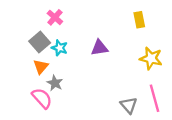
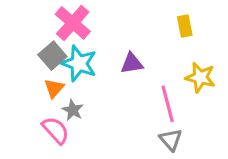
pink cross: (55, 17) -> (73, 23), size x1.6
cyan star: (60, 48) -> (79, 63), size x1.6
pink line: (155, 98) -> (168, 104), moved

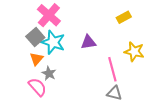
yellow rectangle: (185, 26) -> (124, 17), turned 72
gray triangle: (171, 140) -> (114, 93), turned -35

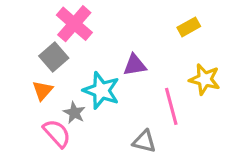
cyan star: (53, 42) -> (101, 90), moved
orange triangle: (36, 59) -> (43, 90), moved
gray triangle: (114, 93) -> (144, 141), moved

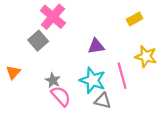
orange triangle: (43, 90) -> (13, 72), moved
cyan star: (101, 90) -> (93, 80), moved
pink semicircle: (57, 133) -> (61, 96), moved

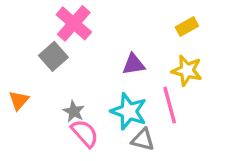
yellow star: (146, 56) -> (187, 71), moved

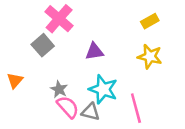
purple triangle: (133, 64) -> (94, 51), moved
pink line: (170, 105) -> (136, 108), moved
gray triangle: (143, 140) -> (91, 112), moved

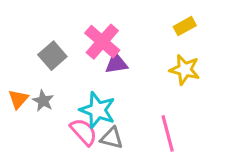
pink cross: (59, 19) -> (102, 42), moved
gray star: (59, 89) -> (43, 101), moved
cyan star: (103, 89) -> (98, 110), moved

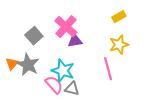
yellow star: (185, 70) -> (119, 45), turned -30
gray star: (43, 101) -> (28, 65), size x1.6
pink line: (168, 133) -> (108, 69), moved

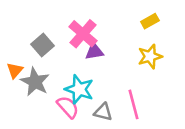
orange triangle: (12, 64) -> (15, 70), moved
pink line: (108, 69) -> (133, 104), moved
gray triangle: (72, 89) -> (103, 112), moved

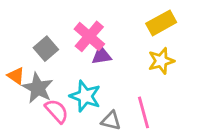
yellow rectangle: (150, 21) -> (161, 23), size x1.5
orange triangle: (15, 70) -> (16, 76), turned -36
pink semicircle: (68, 107) -> (57, 111), moved

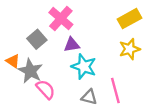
pink cross: (89, 36) -> (61, 19), moved
purple triangle: (101, 55) -> (72, 45), moved
cyan star: (85, 96) -> (84, 67), moved

